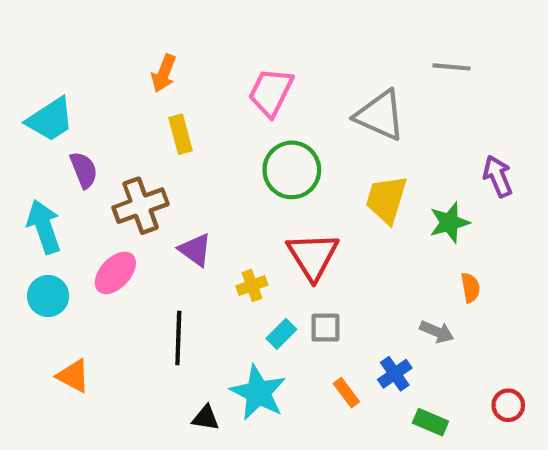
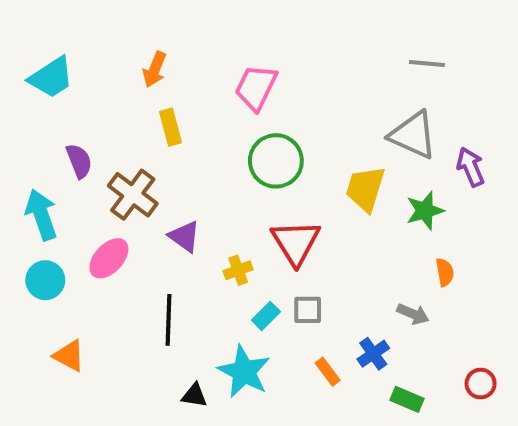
gray triangle: (380, 115) -> (413, 135), moved
cyan trapezoid: (50, 119) -> (51, 77), moved
brown cross: (141, 206) -> (133, 195), turned -33

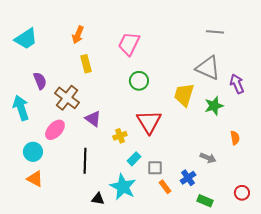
green circle: (276, 161) -> (139, 81), size x0.7
orange semicircle: (445, 272) -> (235, 138), moved
cyan circle: (45, 280) -> (33, 152), moved
gray square: (308, 310) -> (155, 168), moved

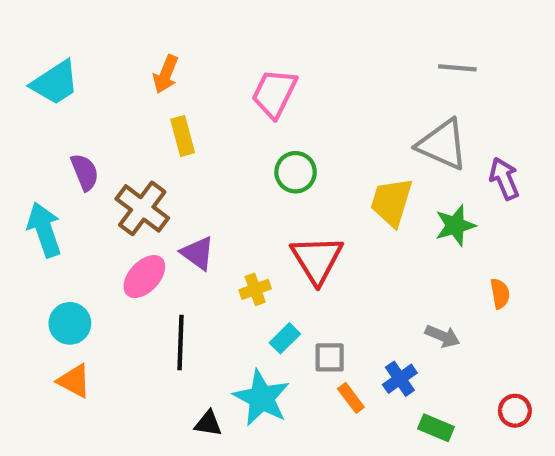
pink ellipse: (55, 130) -> (144, 277), moved

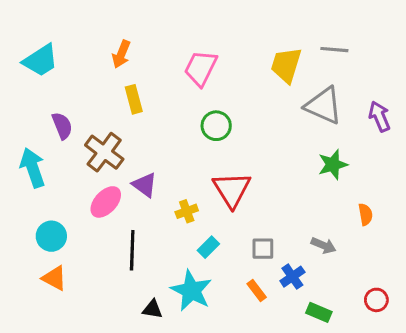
purple arrow: (504, 179) -> (379, 116), moved
yellow trapezoid: (391, 202) -> (286, 65), moved
gray square: (330, 357) -> (263, 249), moved

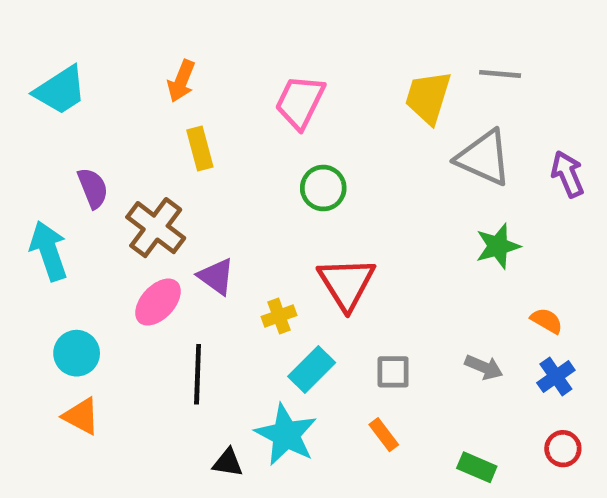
orange semicircle: (365, 214) -> (547, 321), turned -50
cyan rectangle: (208, 247) -> (312, 370), size x1.4
blue cross: (292, 277) -> (556, 376), moved

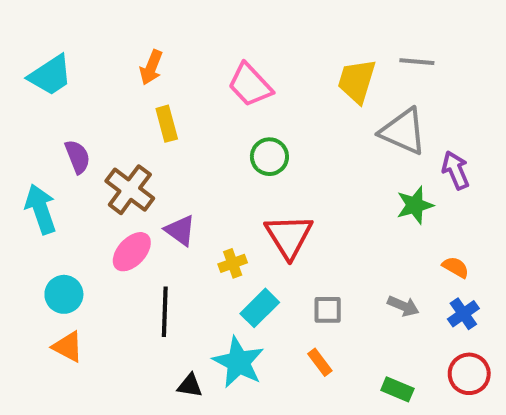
pink trapezoid: (300, 102) -> (250, 85), turned -69
purple arrow: (568, 174) -> (456, 170), moved
red circle: (563, 449) -> (469, 374), size x1.4

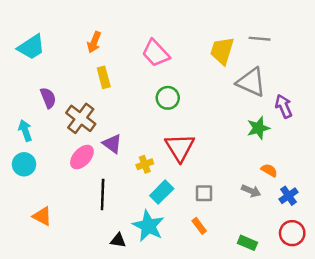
cyan arrow: (41, 209) -> (25, 130), size x0.7
orange semicircle: (456, 267) -> (269, 170), moved
cyan circle: (64, 294) -> (24, 164), moved

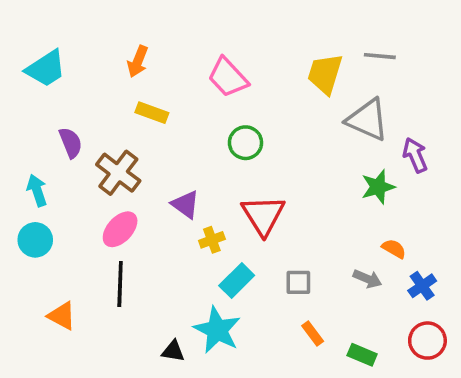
yellow rectangle: (104, 77) -> (152, 113), turned -55
purple triangle: (112, 144) -> (185, 205), moved
black line: (103, 194) -> (120, 284), moved
orange rectangle: (199, 226) -> (313, 334), moved

